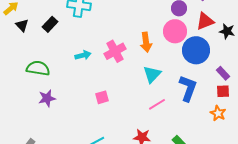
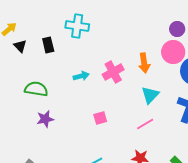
black rectangle: (50, 24) -> (48, 45), turned -56
pink line: (157, 104) -> (145, 124), moved

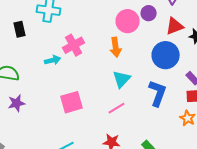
pink circle: (173, 52) -> (128, 21), moved
pink cross: (113, 72) -> (74, 45), moved
pink square: (100, 118) -> (72, 102), size x1.6

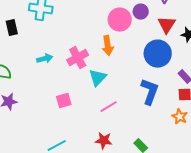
red triangle: (175, 26) -> (167, 25), turned -36
pink cross: (74, 45) -> (78, 58), moved
cyan triangle: (122, 79) -> (98, 78), moved
pink square: (72, 102) -> (64, 101), size x0.7

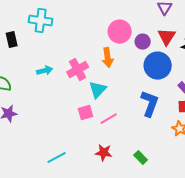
purple circle: (141, 12) -> (143, 42), moved
pink square: (64, 101) -> (86, 113), moved

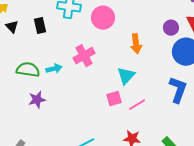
pink circle: (120, 32) -> (103, 18), moved
pink cross: (78, 70) -> (84, 56), moved
cyan arrow: (45, 71) -> (54, 69), moved

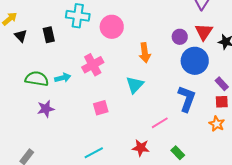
pink square: (114, 99) -> (101, 108), moved
pink line: (137, 105) -> (160, 123), moved

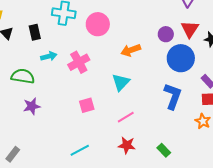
orange arrow: (145, 53) -> (131, 50), turned 78
cyan arrow: (63, 78) -> (49, 56), moved
pink line: (160, 123) -> (126, 117), moved

